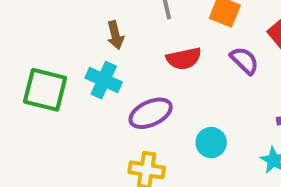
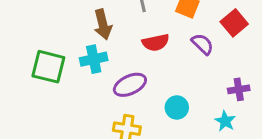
brown arrow: (115, 35) -> (103, 24), size x1.4
cyan cross: (104, 80) -> (94, 59), turned -36

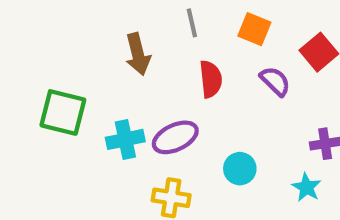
red semicircle: (156, 43) -> (211, 79), turned -84
cyan cross: (94, 59) -> (125, 139), moved

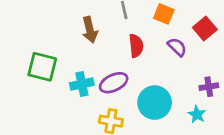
cyan circle: (240, 169) -> (155, 103), size x1.6

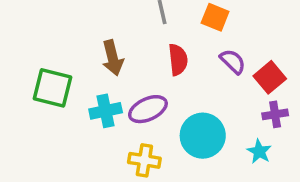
red square: (205, 28) -> (270, 77), moved
brown arrow: (90, 30) -> (113, 58), moved

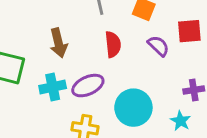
red square: (270, 77) -> (189, 31), moved, turned 35

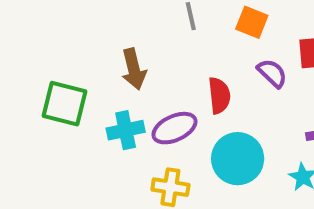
red semicircle: (113, 44) -> (219, 96), moved

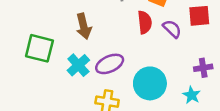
red semicircle: (219, 96) -> (145, 22), moved
cyan cross: (126, 130) -> (78, 65), turned -30

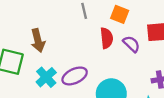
brown arrow: (84, 26) -> (38, 40), moved

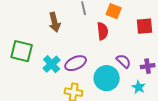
brown arrow: (38, 40) -> (55, 22), moved
purple semicircle: (131, 44) -> (124, 61), moved

